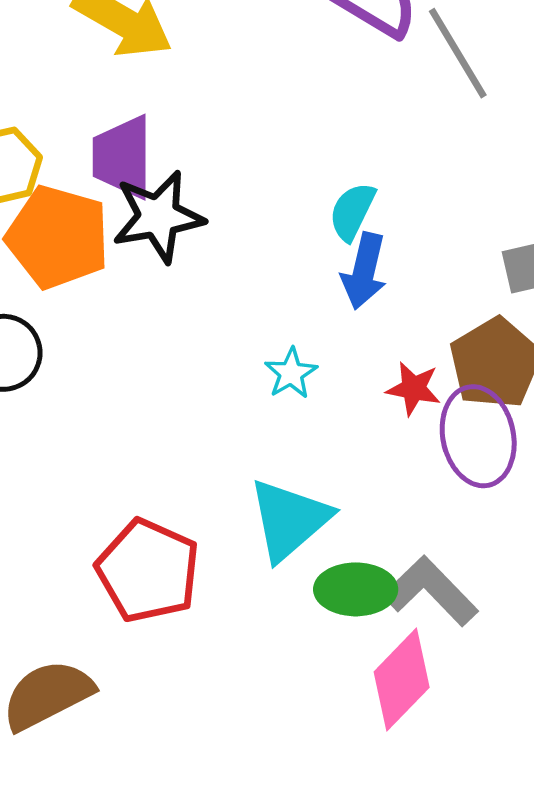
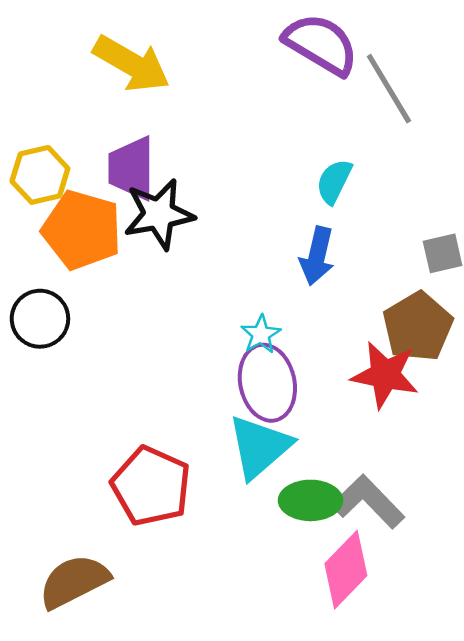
cyan semicircle: (352, 212) -> (334, 181), moved
red star: (414, 389) -> (385, 375), moved, size x1.6
purple ellipse: (478, 436) -> (267, 383), moved

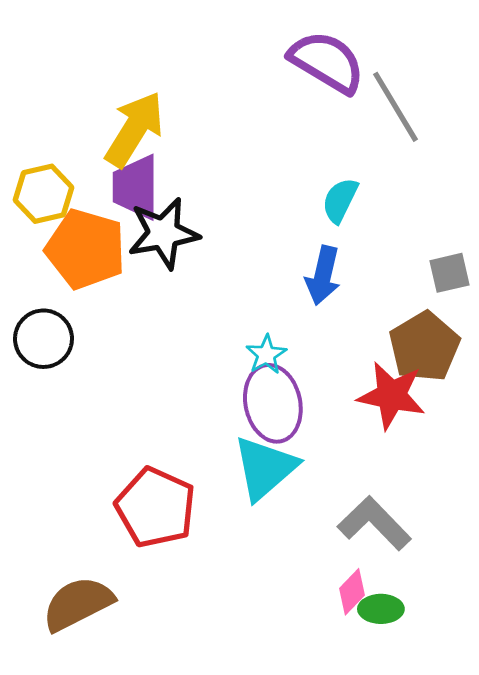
yellow arrow: (131, 64) -> (134, 129), moved, turned -88
green ellipse: (311, 500) -> (381, 609), moved, size x0.7
pink diamond: (346, 570) -> (352, 592), size x0.6

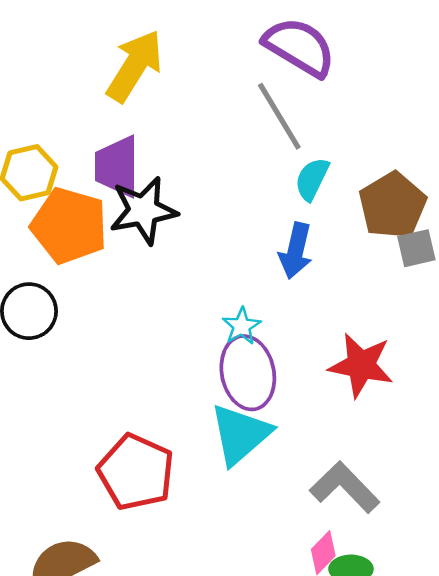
gray line: (395, 107) -> (279, 116), moved
yellow arrow: (134, 129) -> (135, 66), moved
brown pentagon: (424, 347) -> (392, 205), moved

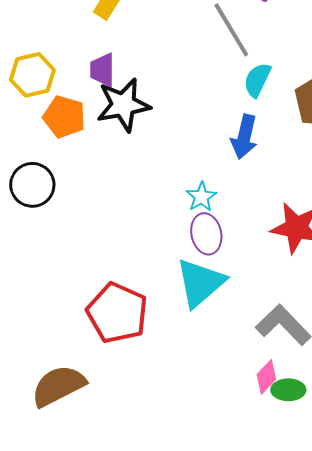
purple trapezoid: (117, 166) -> (102, 70), size x0.7
orange pentagon: (69, 226) -> (64, 117), size x0.7
purple ellipse: (248, 373) -> (206, 234), size x0.7

